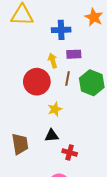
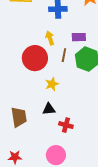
purple rectangle: (74, 54) -> (79, 37), moved

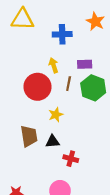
brown trapezoid: (19, 117) -> (29, 136), moved

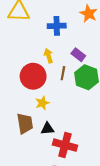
purple rectangle: (85, 64) -> (78, 55), turned 40
yellow star: (56, 115) -> (42, 103), moved
red cross: (71, 159) -> (65, 145), size x1.6

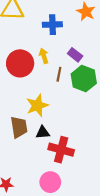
red circle: (33, 76) -> (20, 63), moved
yellow star: (42, 103) -> (37, 105), size x1.5

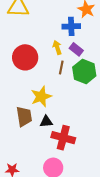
blue cross: (52, 25) -> (71, 26), moved
yellow arrow: (44, 56) -> (57, 47), moved

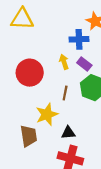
brown line: (61, 67) -> (65, 93), moved
black triangle: (46, 122) -> (68, 133), moved

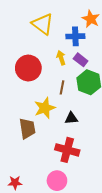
yellow triangle: (22, 19) -> (43, 24), moved, turned 35
black triangle: (68, 133) -> (71, 118), moved

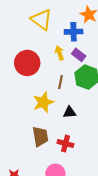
brown trapezoid: (27, 128) -> (40, 136), moved
red cross: (67, 150) -> (65, 144), size x0.7

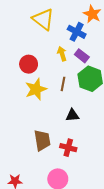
blue cross: (74, 32) -> (77, 32), turned 30
red circle: (27, 63) -> (29, 64), size x0.7
yellow star: (43, 102) -> (36, 89), moved

